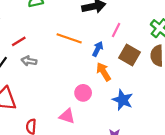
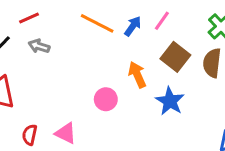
blue arrow: (98, 49) -> (133, 26), moved
blue star: (123, 100) -> (170, 101), moved
pink triangle: (67, 116) -> (66, 133), moved

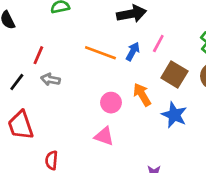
red line: (29, 18) -> (38, 55), turned -36
pink circle: (106, 99) -> (111, 103), moved
pink triangle: (66, 133) -> (104, 136), moved

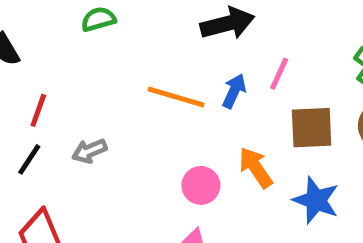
red line: (38, 55) -> (38, 110), moved
brown square: (174, 75) -> (312, 128), turned -30
gray arrow: (50, 79) -> (89, 151), turned -30

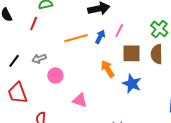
orange line: (176, 97) -> (76, 38), turned -35
red line: (38, 110) -> (34, 23), moved
pink circle: (201, 185) -> (55, 75), moved

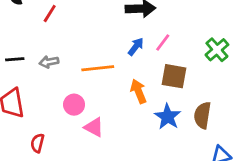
orange line: (76, 38) -> (98, 68), moved
brown semicircle: (157, 54) -> (202, 115), moved
black line: (14, 61) -> (15, 59), turned 40
pink circle: (55, 75) -> (74, 105), moved

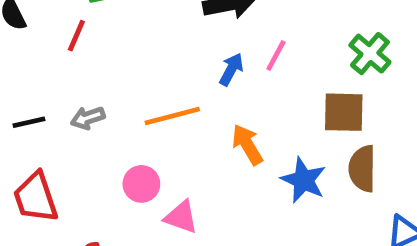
brown square: (174, 76) -> (344, 112), moved

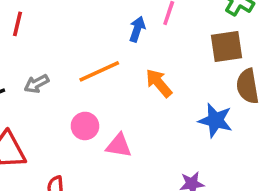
blue star: (304, 180) -> (215, 120), moved

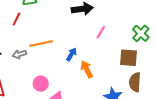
blue arrow: (137, 29) -> (72, 54), moved
orange line: (99, 71) -> (41, 44), moved

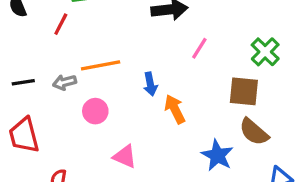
blue arrow: (72, 54) -> (150, 84), turned 136
brown semicircle: (135, 82) -> (254, 132), turned -54
pink circle: (41, 84) -> (95, 111), moved

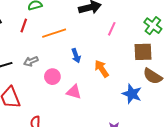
orange line: (101, 65) -> (54, 33), moved
blue arrow: (150, 84) -> (76, 56), moved
pink triangle: (125, 156) -> (74, 92), moved

